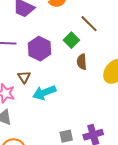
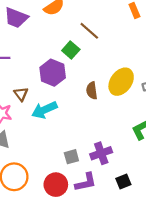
purple hexagon: (39, 49) -> (53, 73), moved
brown semicircle: (82, 62) -> (92, 91), moved

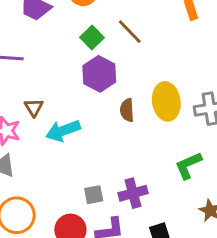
green square: (71, 50) -> (92, 38), moved
purple hexagon: (53, 73) -> (99, 74), moved
yellow ellipse: (121, 82) -> (166, 101), turned -48

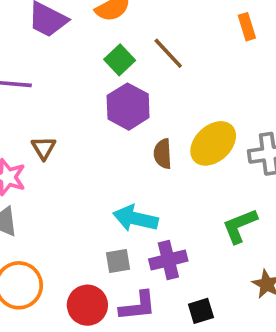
yellow ellipse: (166, 101) -> (213, 143), turned 54
cyan arrow: (63, 131) -> (135, 218), moved, turned 32

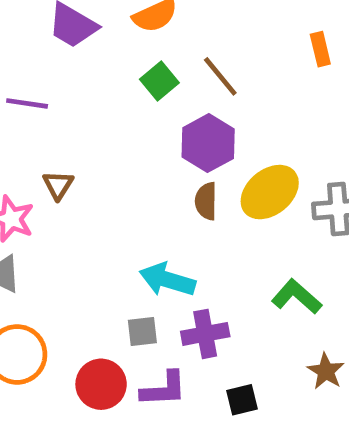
purple hexagon: (128, 107) -> (208, 143), moved
green L-shape: (240, 226) -> (297, 297), turned 60

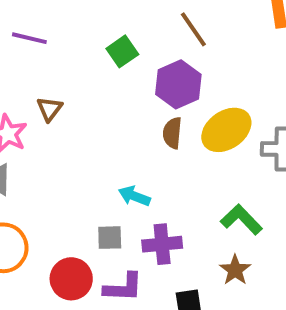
green square: (159, 81) -> (122, 51), moved
cyan arrow: (167, 280) -> (134, 196), size x0.7
brown star: (326, 371) -> (235, 270), moved

